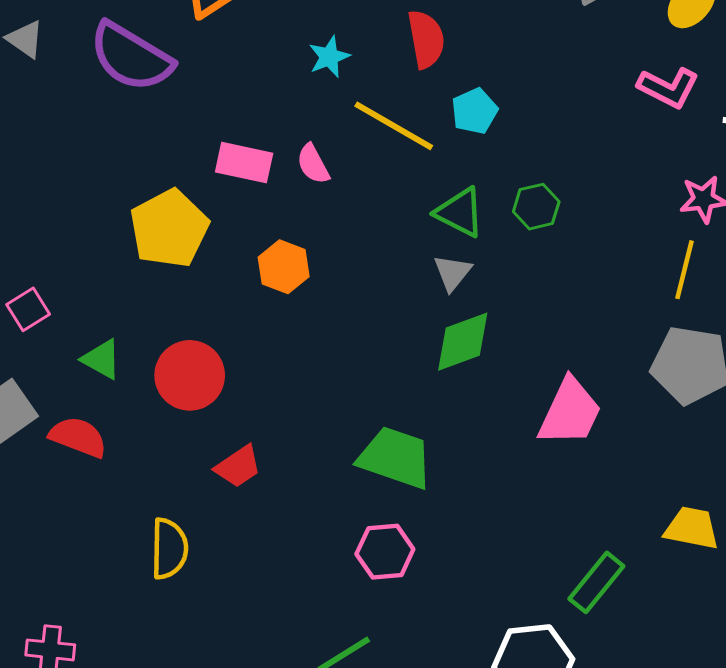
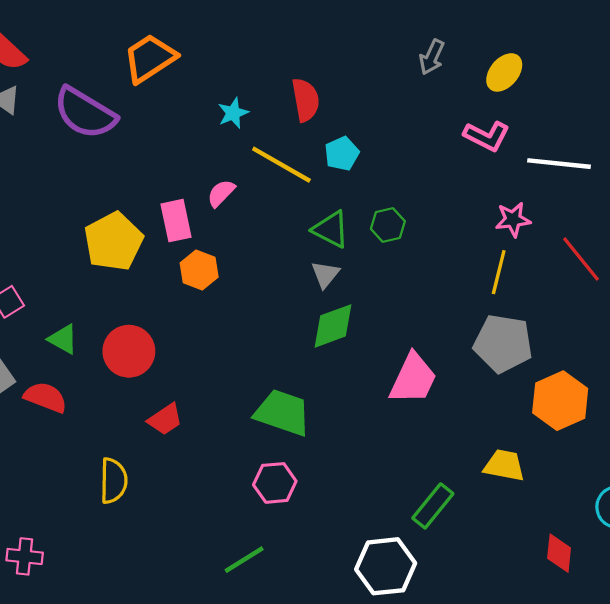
pink rectangle: (244, 163) -> (176, 221), moved, turned 66
pink semicircle: (313, 164) -> (221, 193), turned 72

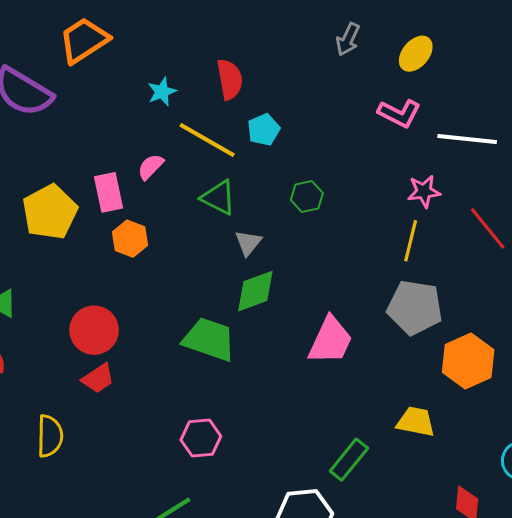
green triangle: (331, 229) -> (218, 198), moved
red circle: (129, 351) -> (94, 330), moved
green trapezoid: (283, 413) -> (209, 339), moved

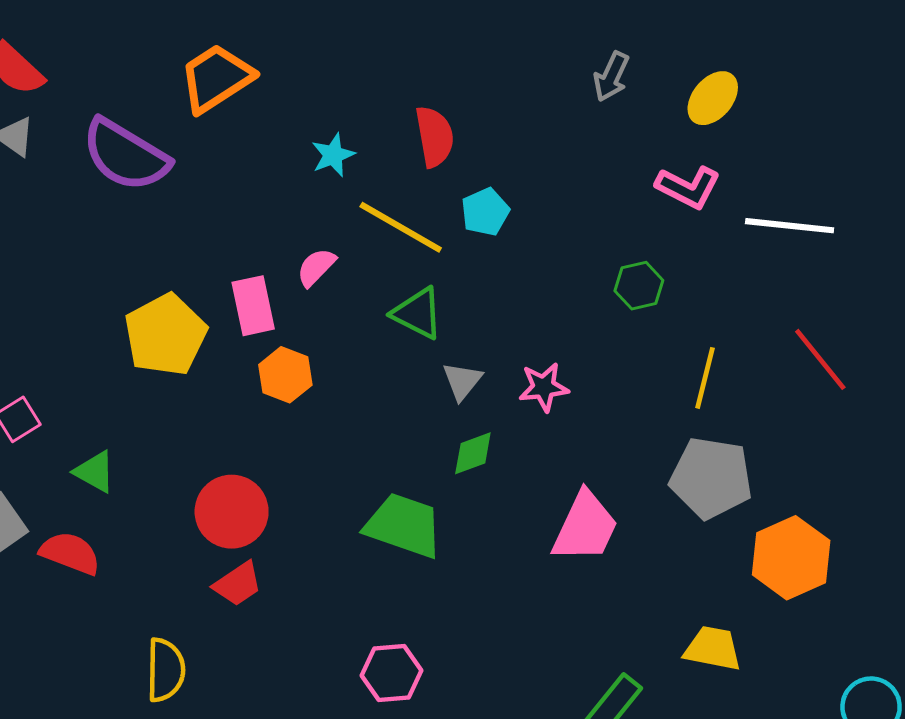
pink star: (424, 191) -> (544, 387), moved
green hexagon: (307, 197) -> (639, 286), moved
green diamond: (255, 291) -> (473, 453), size x0.7

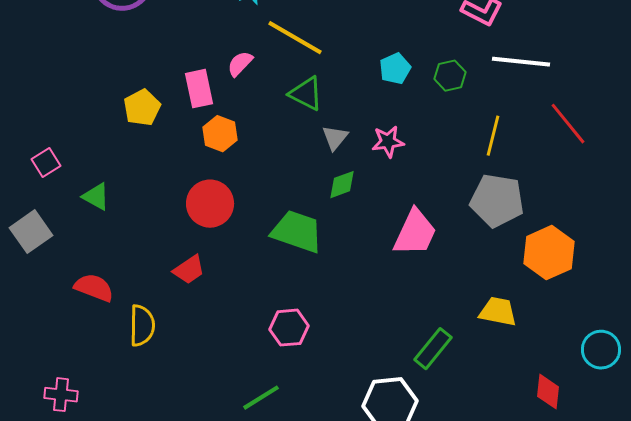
cyan pentagon: (485, 212) -> (395, 69), moved
white line: (790, 226) -> (521, 62), moved
yellow pentagon: (165, 335) -> (142, 108), size x0.7
red circle: (232, 512) -> (210, 204), moved
red semicircle: (70, 553) -> (94, 288), moved

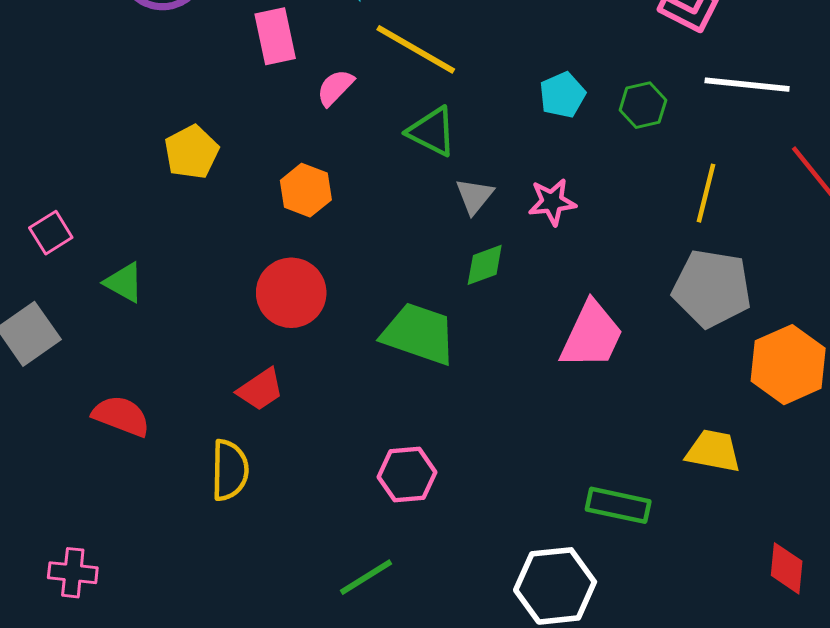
pink rectangle: (199, 89) -> (275, 36), moved
yellow semicircle: (142, 326) -> (230, 470), moved
green rectangle: (433, 349) -> (618, 505), turned 63

